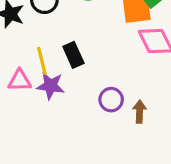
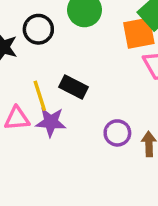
black rectangle: (73, 55) -> (74, 87), turned -35

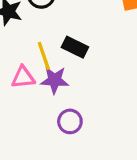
purple circle: (117, 133) -> (70, 121), moved

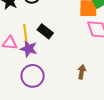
purple circle: (70, 121) -> (33, 76), size x1.5

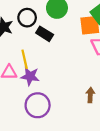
black rectangle: (45, 31) -> (45, 34), moved

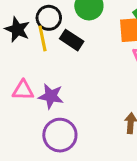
yellow line: (25, 59) -> (42, 38), moved

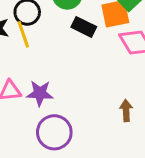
black rectangle: (72, 40) -> (84, 27), moved

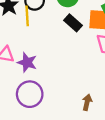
brown arrow: (126, 111) -> (87, 102), moved

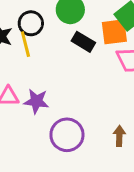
purple circle: (30, 94) -> (67, 135), moved

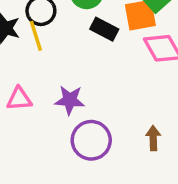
purple star: (36, 101) -> (70, 100), moved

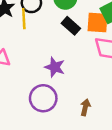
purple star: (70, 100) -> (55, 67), moved

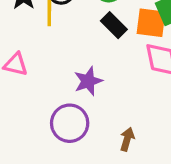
purple star: (55, 67) -> (88, 81), turned 30

